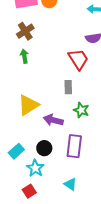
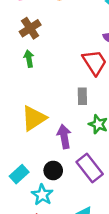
purple arrow: (53, 120) -> (64, 136), turned 66
purple rectangle: (74, 146) -> (90, 168), turned -45

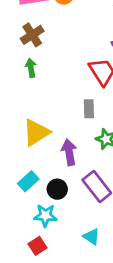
cyan rectangle: (19, 174) -> (28, 181), moved
cyan star: (42, 195) -> (45, 216), turned -30

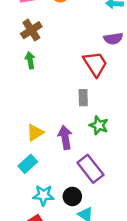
yellow triangle: (36, 132) -> (35, 133), moved, size x0.7
black circle: (57, 189) -> (72, 196), moved

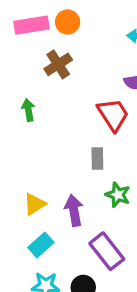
brown cross: (31, 30) -> (58, 64), moved
cyan rectangle: (28, 164) -> (41, 245), moved

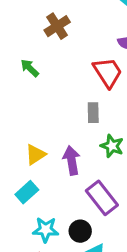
green arrow: (28, 110) -> (30, 68), turned -36
cyan rectangle: (41, 245) -> (27, 192), moved

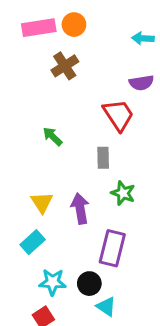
green arrow: (30, 68) -> (53, 136), moved
yellow triangle: (35, 155) -> (42, 202), turned -30
purple rectangle: (102, 198) -> (112, 248), turned 52

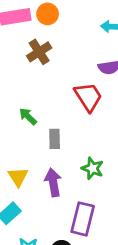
gray rectangle: (103, 158) -> (55, 139), moved

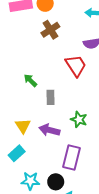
brown cross: (39, 52) -> (50, 30), moved
purple arrow: (53, 182) -> (49, 130), turned -66

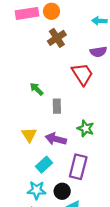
cyan rectangle: (17, 153) -> (44, 165), moved

